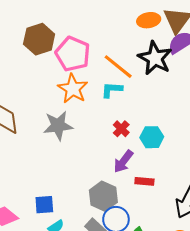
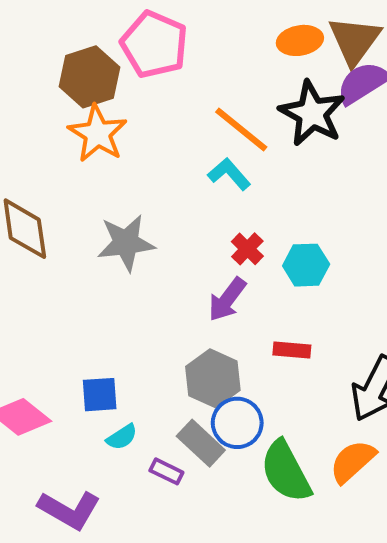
pink pentagon: (73, 54) -> (154, 45), moved
orange star: (73, 89) -> (98, 134), moved
cyan L-shape: (112, 90) -> (229, 174), turned 45
purple arrow: (123, 161) -> (227, 299), moved

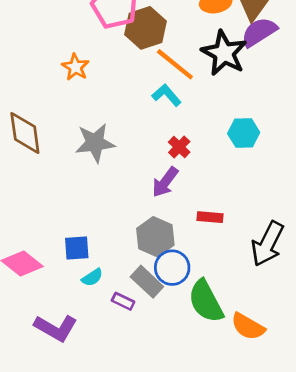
brown hexagon: (90, 77) -> (146, 28), moved
orange star: (98, 134) -> (75, 67), size x0.7
cyan hexagon: (306, 265) -> (244, 133), moved
orange semicircle: (353, 461) -> (248, 327), moved, turned -108

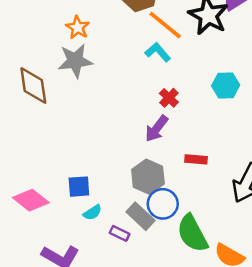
gray star: (95, 143) -> (75, 61), moved

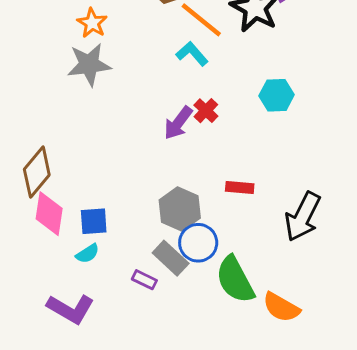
brown diamond: (33, 85) -> (37, 172), moved, turned 48
purple arrow: (157, 129) -> (178, 123), moved
pink diamond: (31, 200) -> (49, 214), moved, turned 60
cyan semicircle: (92, 212) -> (88, 254), moved

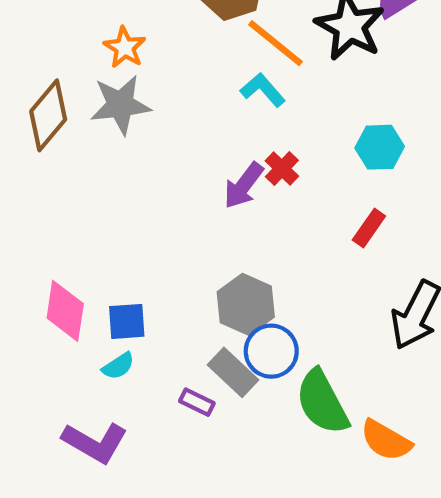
brown diamond: (37, 172) -> (48, 115), moved
red rectangle: (240, 187) -> (369, 228), moved, turned -60

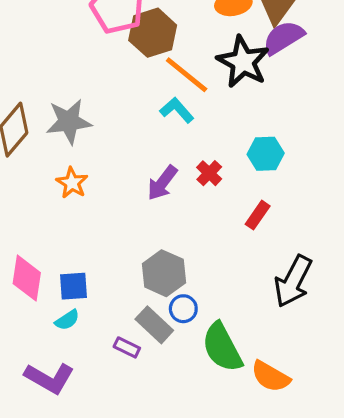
orange star: (125, 47) -> (72, 183), moved
red cross: (282, 168) -> (209, 173), moved
blue circle: (271, 351) -> (183, 309), size x0.7

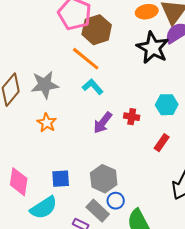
orange line: (187, 75) -> (86, 59), moved
cyan L-shape: (177, 110) -> (93, 87), moved
red cross: (209, 173) -> (132, 117), turned -35
blue square: (74, 286) -> (61, 179), moved
cyan semicircle: (67, 320) -> (44, 208), size x1.8

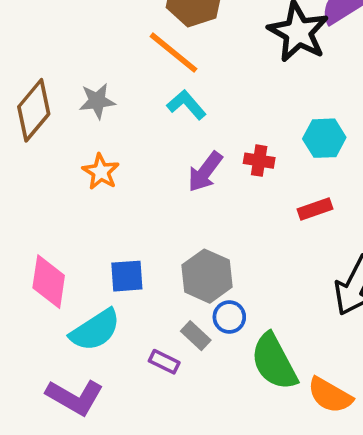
gray star: (45, 85) -> (97, 101), size x0.7
red rectangle: (162, 143) -> (315, 209), turned 36
gray rectangle: (98, 211) -> (196, 336), size x0.7

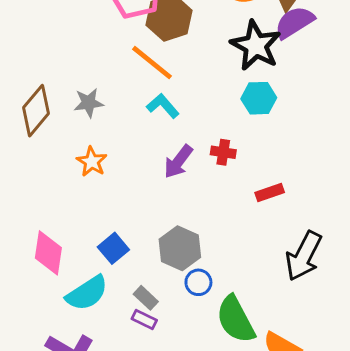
cyan hexagon: (324, 138) -> (259, 98), moved
blue square: (127, 276) -> (113, 248), turned -36
gray rectangle: (196, 336) -> (146, 298), moved

